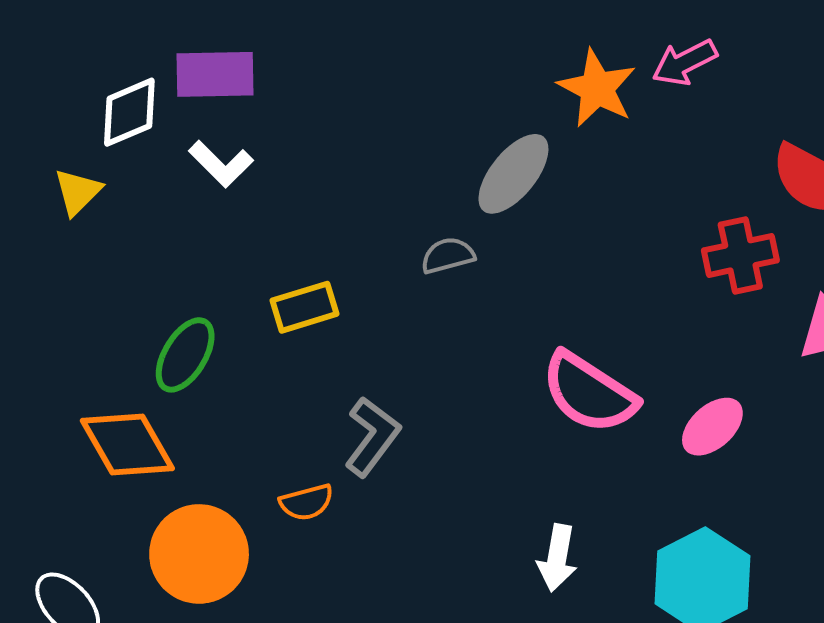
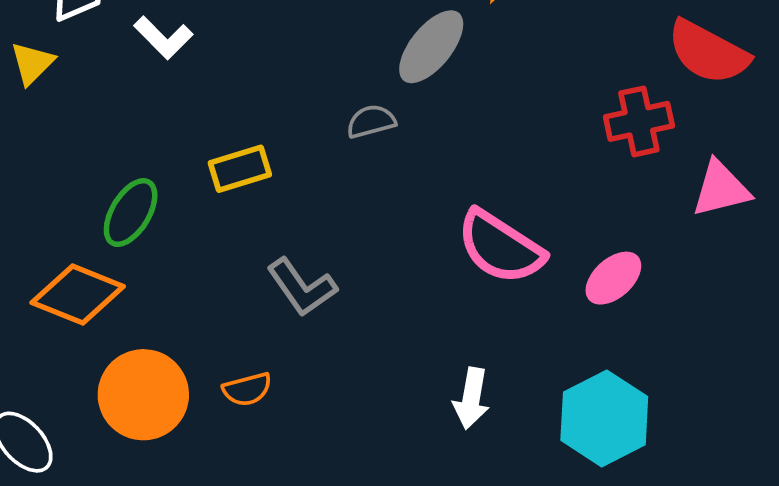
gray L-shape: (372, 437) -> (302, 287), turned 108
orange diamond: (127, 445) -> (78, 295), turned -38
orange semicircle: (306, 502) -> (247, 389), moved

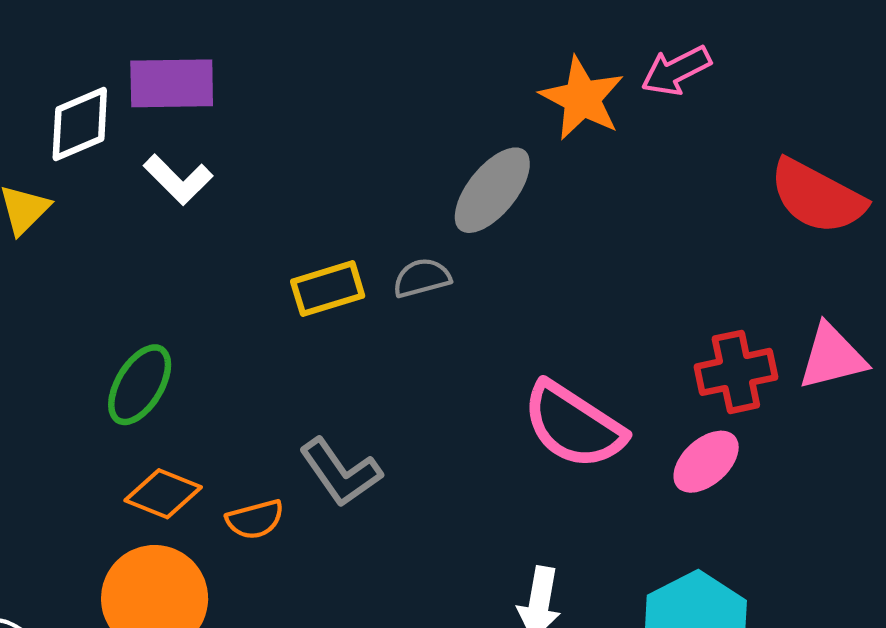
red cross: (639, 121) -> (736, 372), moved
yellow rectangle: (240, 169) -> (328, 289), moved
orange diamond: (78, 295) -> (163, 494), moved, size x0.7
orange semicircle: (247, 389) -> (255, 519), moved

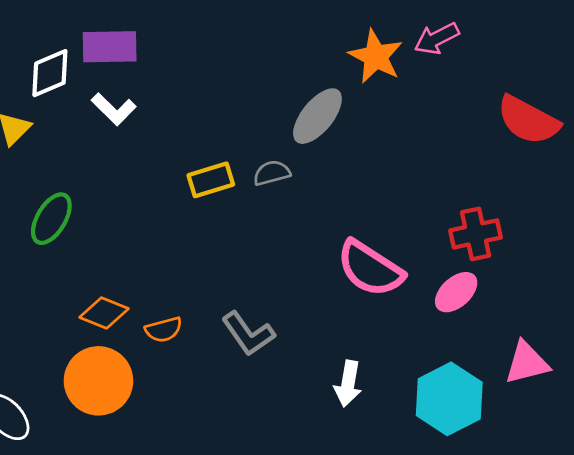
pink triangle: (832, 357) -> (527, 363), moved
green ellipse: (140, 385) -> (51, 219), moved
gray L-shape: (341, 472) -> (248, 334), moved

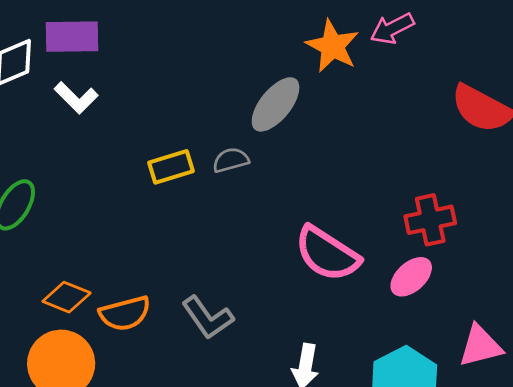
orange semicircle: (164, 330) -> (125, 313), size x1.4

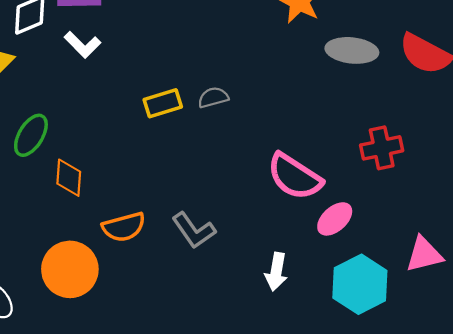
gray ellipse: (276, 104) -> (352, 50), moved, turned 57
pink ellipse: (411, 277) -> (335, 219), moved
orange diamond: (67, 297) -> (69, 178), moved, turned 72

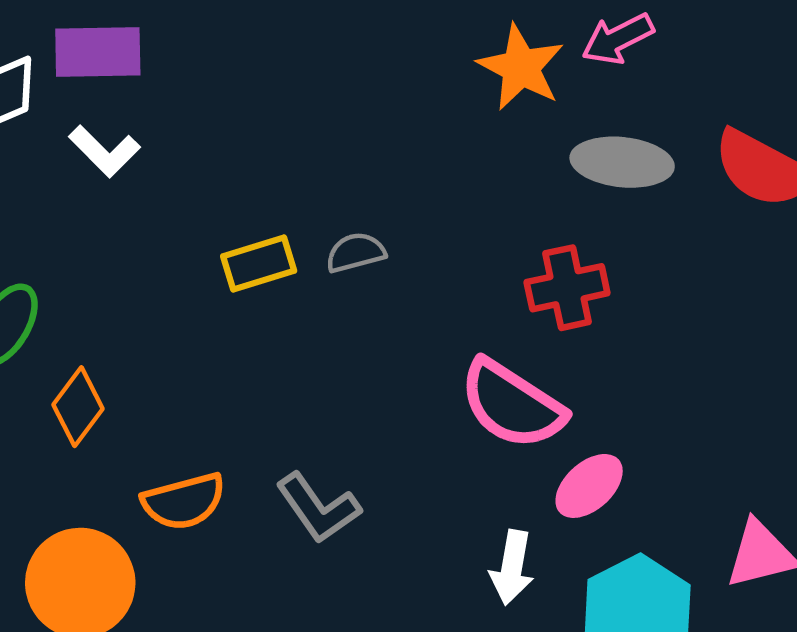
red cross: (382, 148) -> (567, 288), moved
orange diamond: (69, 178) -> (78, 407), turned 33
white arrow: (276, 272) -> (512, 567), moved

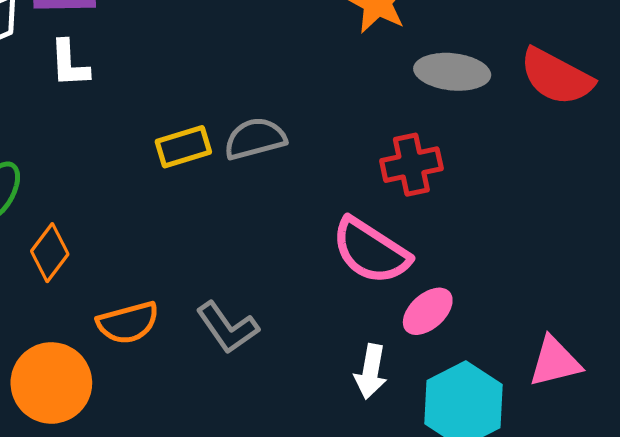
white L-shape: (104, 151) -> (69, 64), turned 42
gray semicircle: (356, 252) -> (255, 139), size x1.4

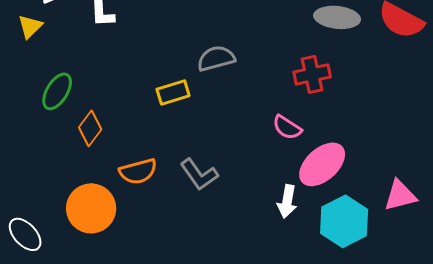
yellow rectangle: (183, 147) -> (173, 92), moved
pink semicircle: (371, 251) -> (287, 127), size x0.6
pink ellipse: (428, 311) -> (322, 164), size x1.5

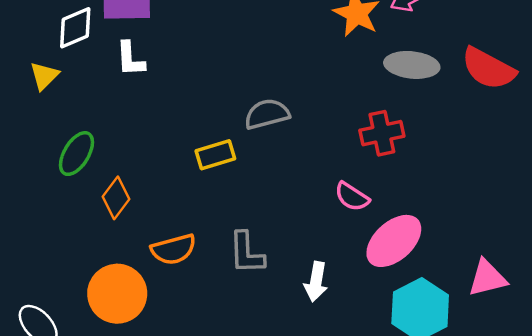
gray L-shape: (199, 174) -> (247, 253), turned 33
white arrow: (287, 201) -> (316, 282), moved

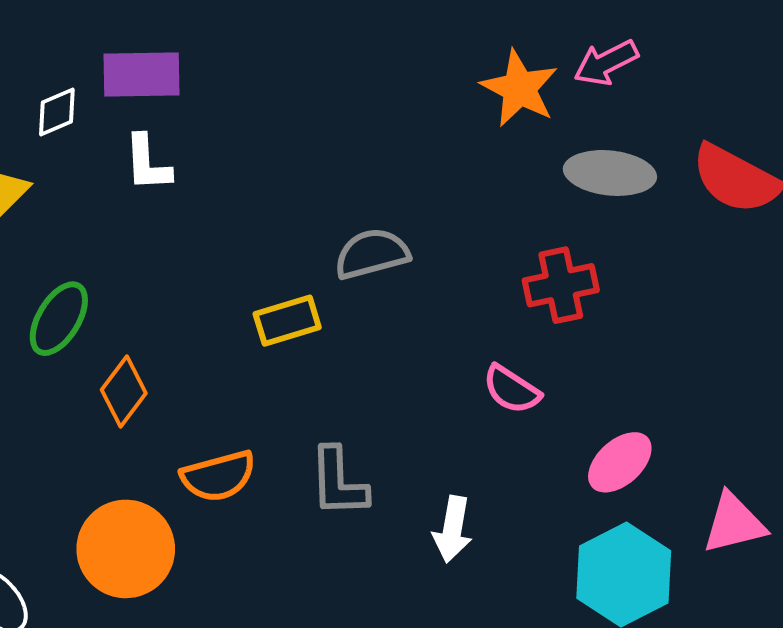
white diamond: (75, 28) -> (57, 112), size x0.7
pink ellipse: (394, 241) -> (620, 462), moved, size x0.7

